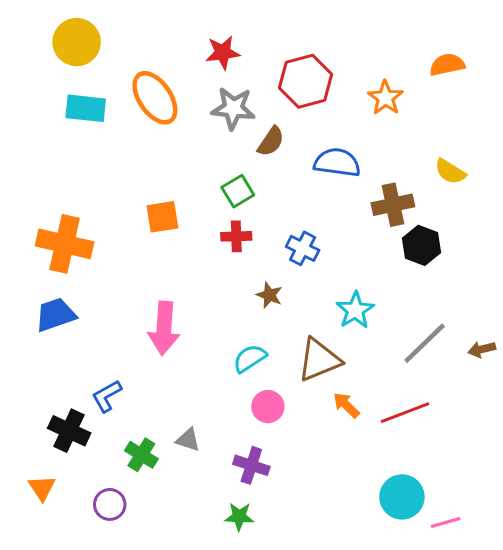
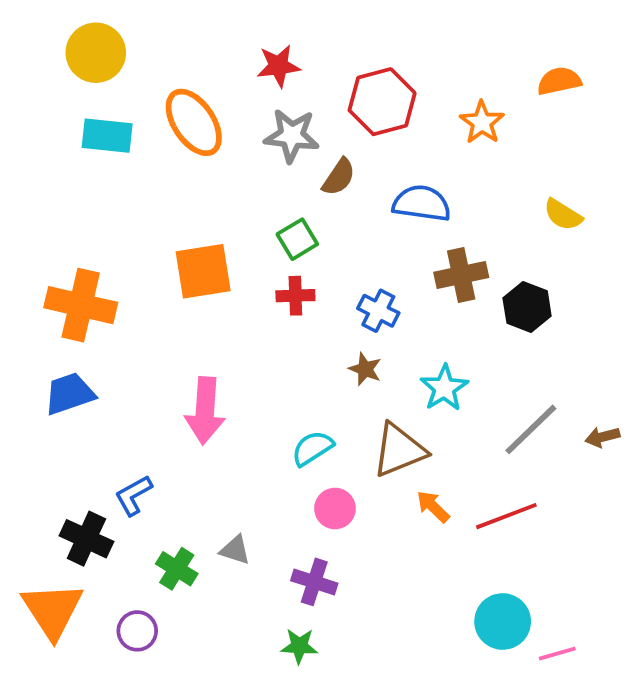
brown cross: (393, 205) -> (461, 275), moved
orange square: (162, 217) -> (203, 271), size x1.4
brown star: (269, 295) -> (365, 369), moved
orange triangle: (42, 488) -> (52, 610), size x1.8

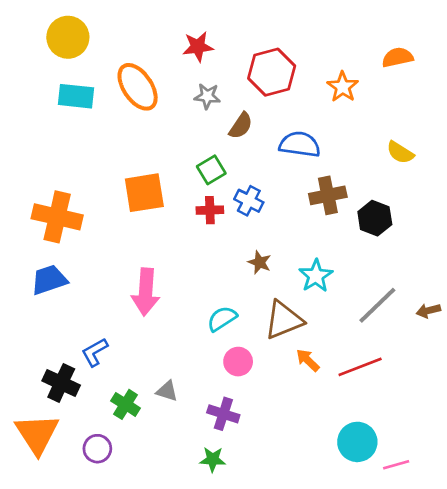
gray star: (292, 136) -> (207, 96), size x0.7
blue cross: (378, 311) -> (249, 201), moved

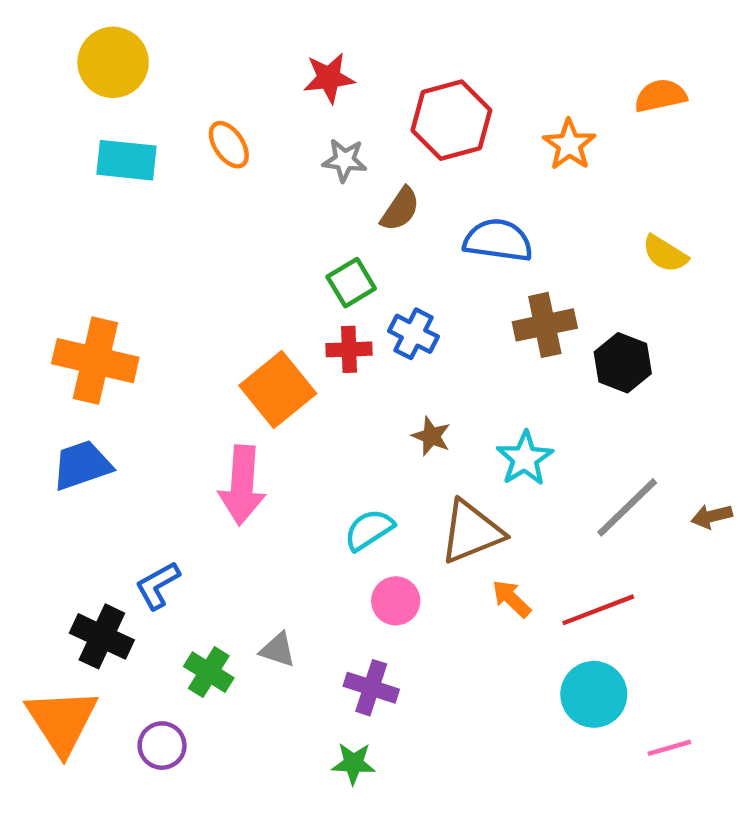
orange ellipse: (138, 87) -> (229, 145), size x0.6
orange square: (144, 193) -> (278, 389), moved, turned -30
cyan circle: (357, 442) -> (594, 694), moved
pink line: (396, 465) -> (669, 748), moved

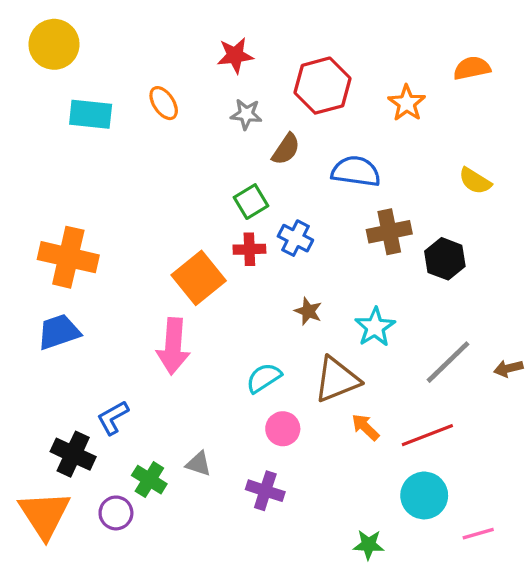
yellow circle: (113, 62) -> (54, 44), moved
purple circle: (162, 746) -> (116, 513), moved
green star: (353, 763) -> (369, 545), moved

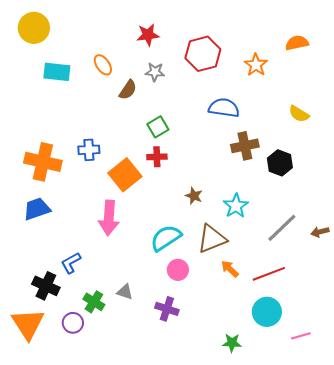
brown semicircle: (286, 149) -> (128, 90), moved
blue cross: (295, 238) -> (89, 150), moved, turned -30
cyan semicircle: (264, 378) -> (166, 238), size x1.4

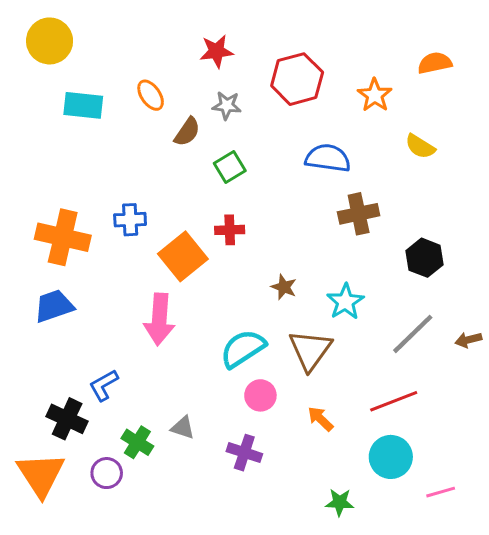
yellow semicircle: (299, 114) -> (420, 146), moved
green square: (158, 127) -> (230, 167), moved
black hexagon: (280, 163) -> (424, 258), moved
brown triangle: (212, 239) -> (310, 350), turned -32
orange arrow: (230, 269) -> (320, 419), moved

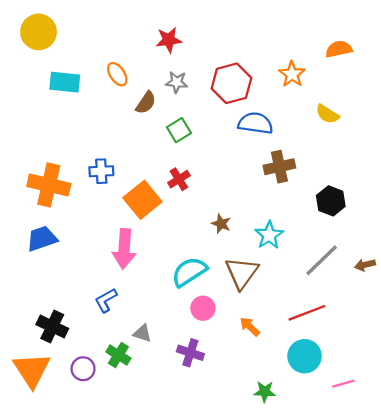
red hexagon: (297, 79) -> (231, 83), moved
red cross: (230, 230) -> (179, 179), turned -30
blue L-shape: (104, 385) -> (106, 300), moved
green cross: (137, 442) -> (118, 355), moved

